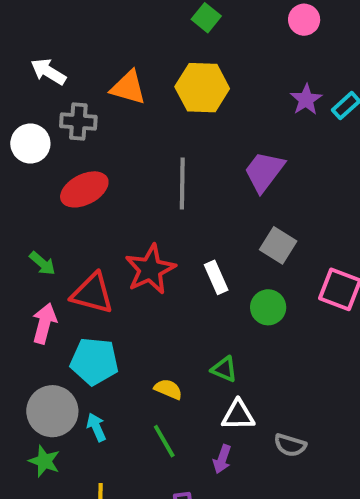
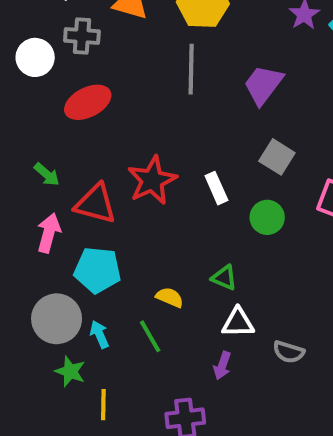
gray line: (182, 183) -> (191, 69), moved
green line: (164, 441) -> (150, 336), moved
green star: (44, 461) -> (70, 371), moved

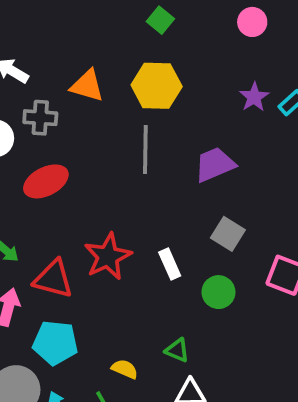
purple trapezoid: (263, 85) -> (215, 165), turned 30

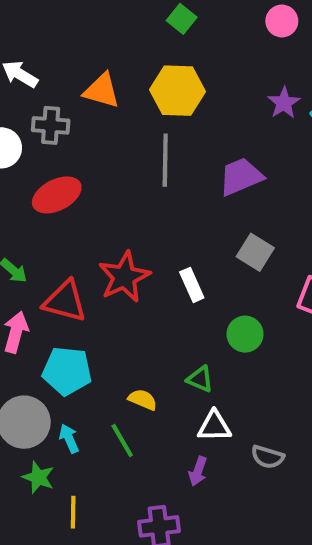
green circle: (218, 292) -> (245, 334), moved

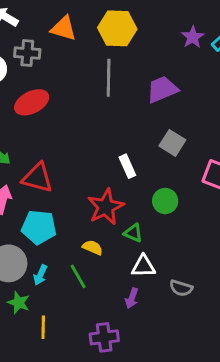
red star: (124, 277) -> (106, 207), moved
cyan arrow: (69, 438) -> (40, 275), turned -132

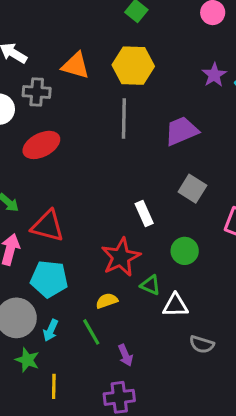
yellow semicircle: (93, 247) -> (107, 301), turned -42
white triangle: (143, 266) -> (175, 305), moved
purple arrow: (132, 298) -> (125, 355), moved, turned -42

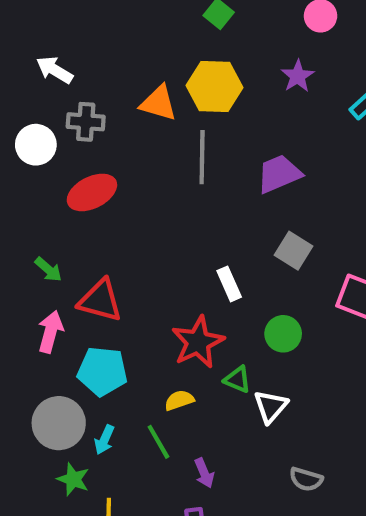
orange triangle: (76, 66) -> (158, 103), moved
purple star: (214, 75) -> (298, 76), moved
white triangle: (175, 305) -> (271, 407), turned -48
gray semicircle: (202, 344) -> (306, 479), moved

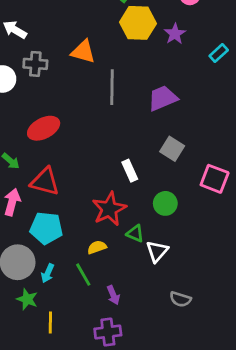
yellow hexagon: (215, 87) -> (138, 23), moved
red ellipse: (92, 192) -> (44, 128), moved

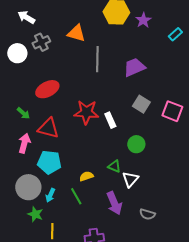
gray cross: (35, 64) -> (41, 42), turned -30
pink square: (215, 179) -> (172, 111), moved
red star: (109, 209) -> (86, 112), moved, turned 30
purple arrow: (113, 295) -> (114, 203), moved, size x1.6

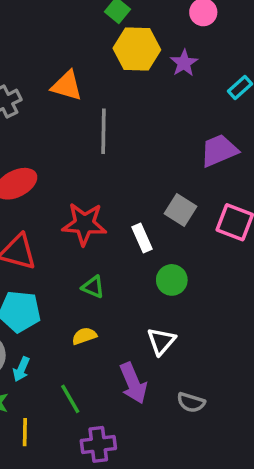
purple trapezoid: (134, 67) -> (219, 150), moved
white rectangle: (110, 120) -> (142, 238), moved
green triangle: (114, 166) -> (93, 287), moved
green line: (76, 196) -> (70, 399), moved

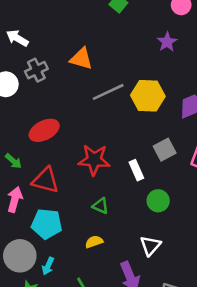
yellow hexagon: (137, 49) -> (148, 96), moved
gray line: (104, 131) -> (108, 92), turned 64
gray square: (181, 210) -> (165, 150), turned 30

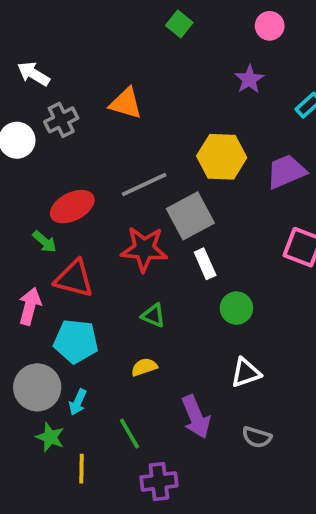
gray line: (108, 92) -> (144, 184), moved
gray square: (165, 150) -> (190, 216), moved, size x1.4
green arrow: (13, 161) -> (45, 242), moved
white triangle: (150, 246) -> (246, 373), moved, turned 30

